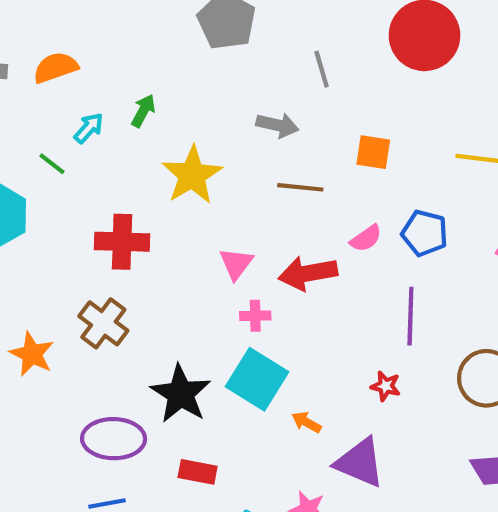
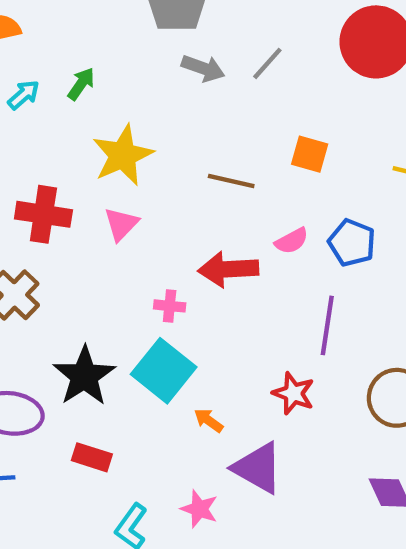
gray line: (322, 69) -> (267, 63), turned 51
gray arrow: (277, 125) -> (203, 68), moved
pink triangle: (236, 264) -> (121, 224), moved
red star: (386, 386) -> (293, 393), size x1.4

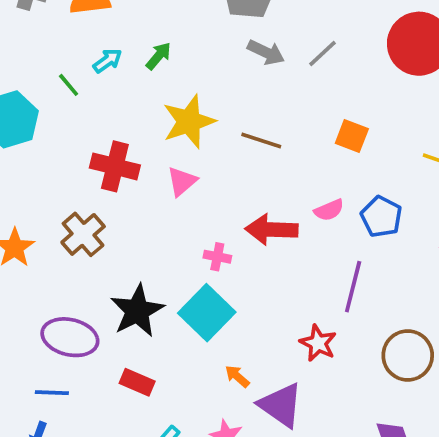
brown line: (231, 181) -> (261, 141), moved
orange arrow: (209, 420) -> (237, 376), moved

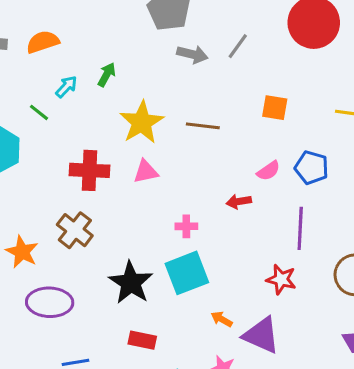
pink triangle: (182, 181) -> (146, 172), turned 40
red arrow: (271, 230) -> (239, 202), moved, size x0.6
cyan square: (207, 313) -> (187, 273), turned 36
purple ellipse: (70, 337) -> (50, 302), moved

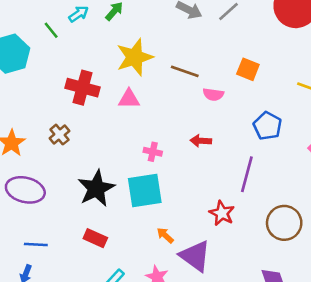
pink semicircle: (268, 171) -> (213, 94), moved, turned 30
brown cross: (75, 230) -> (59, 135), size x0.7

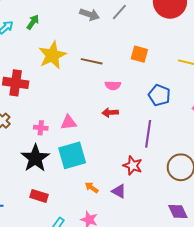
pink semicircle: (213, 94) -> (113, 85), moved
pink triangle: (129, 99) -> (69, 123), moved
pink cross: (153, 152) -> (41, 128), moved
purple triangle: (195, 256) -> (119, 191), moved, size x0.6

